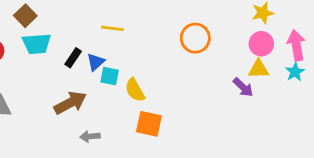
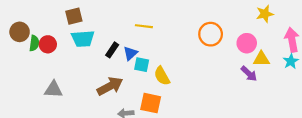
brown square: (25, 16) -> (74, 16), turned 30
pink circle: (261, 44) -> (247, 43), moved
orange square: (149, 124) -> (151, 103), moved

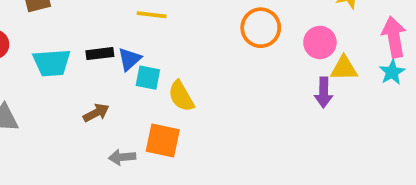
cyan trapezoid: (83, 39) -> (52, 63), moved
black rectangle: (112, 50) -> (100, 54), turned 49
purple arrow: (249, 74) -> (324, 92), turned 48
brown arrow: (110, 86) -> (96, 113), size x0.6

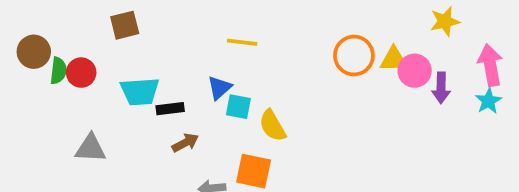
black rectangle: (100, 54) -> (170, 109), moved
yellow triangle: (344, 68) -> (394, 59), moved
purple arrow: (324, 92) -> (441, 88), moved

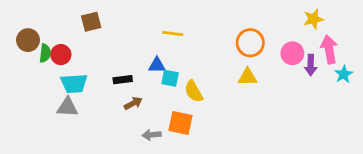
yellow triangle: (394, 59) -> (248, 77), moved
pink arrow: (490, 65) -> (329, 49), moved
blue triangle: (219, 88) -> (157, 65), turned 42
cyan trapezoid: (140, 92) -> (74, 83), moved

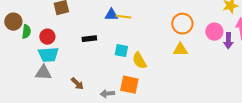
red circle: (61, 55) -> (47, 37), moved
blue triangle: (157, 65) -> (111, 15), moved
black rectangle: (123, 80) -> (89, 39), moved
brown arrow: (133, 103) -> (77, 84), moved, turned 72

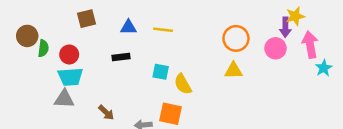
blue triangle: (111, 15) -> (128, 27), moved
purple arrow: (228, 41) -> (285, 27), moved

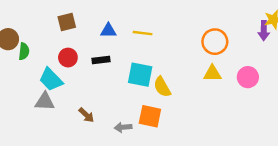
pink circle: (275, 48) -> (248, 77), moved
red circle: (69, 54) -> (68, 58), moved
cyan square: (161, 72) -> (140, 75), size x1.5
cyan trapezoid: (70, 77) -> (51, 80), turned 50

